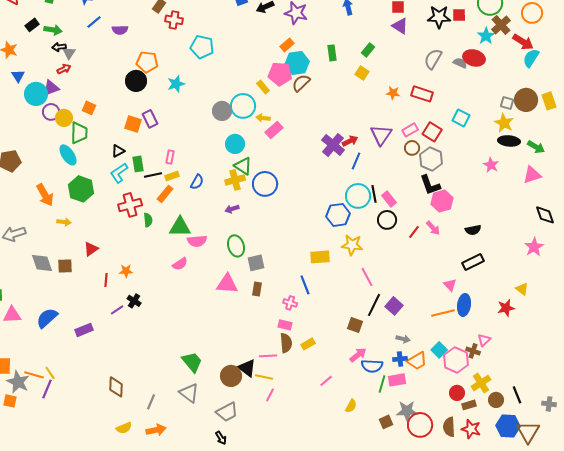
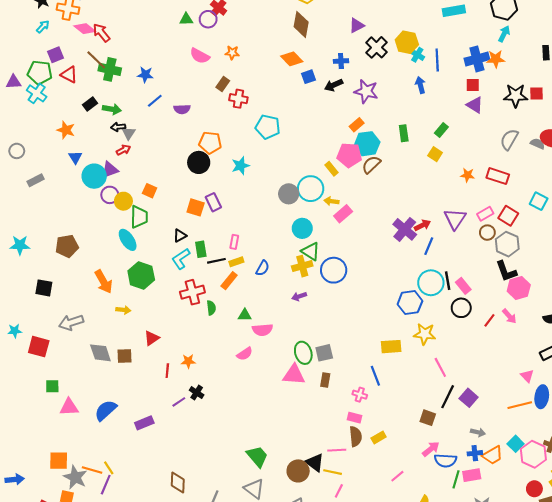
green triangle: (180, 227) -> (245, 315), size x0.6
green ellipse: (236, 246) -> (303, 353), moved

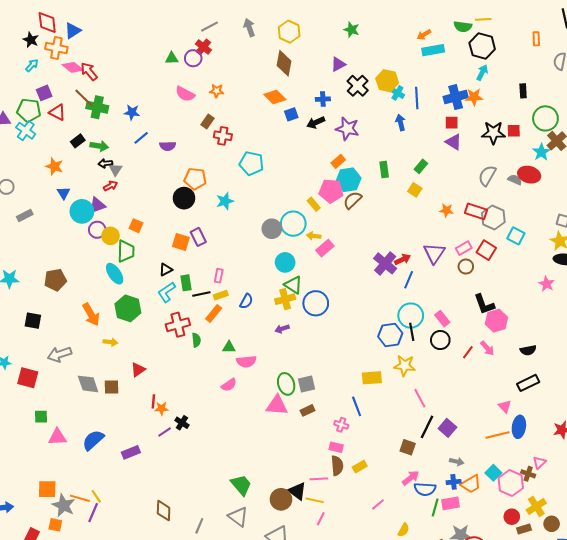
gray hexagon: (507, 244) -> (493, 217), moved
black line: (448, 281) -> (412, 332), moved
orange star: (188, 361) -> (162, 408), moved
brown rectangle: (325, 380) -> (308, 410), turned 56

